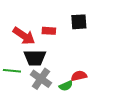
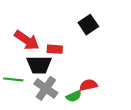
black square: (79, 22) -> (88, 25), turned -30
red rectangle: (49, 31) -> (55, 49), moved

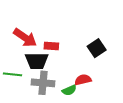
black square: (88, 25) -> (97, 48), moved
gray cross: (46, 88) -> (43, 83), turned -30

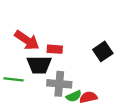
red semicircle: (83, 80) -> (88, 97), moved
gray cross: (43, 83) -> (59, 84), moved

